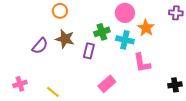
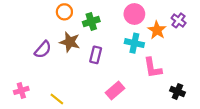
purple cross: (176, 13) -> (179, 20), moved, turned 32
green cross: (102, 32) -> (91, 22), moved
black cross: (175, 85) -> (177, 92), moved, turned 32

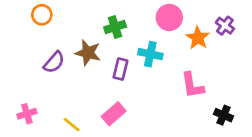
orange circle: (64, 12) -> (42, 15), moved
cyan cross: (134, 43) -> (150, 54), moved
pink rectangle: (115, 90) -> (114, 114), moved

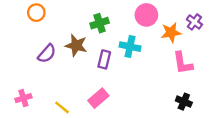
orange star: (198, 38) -> (171, 33), turned 30
pink L-shape: (192, 85) -> (183, 63), moved
black cross: (224, 115) -> (184, 102), moved

